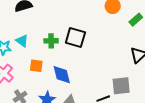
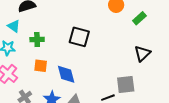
cyan triangle: (22, 41) -> (14, 26), moved
green cross: (51, 41) -> (37, 40), moved

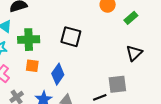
green cross: (37, 40) -> (29, 40), size x1.5
blue diamond: (66, 74) -> (58, 74), turned 50

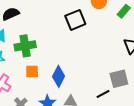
black square: (71, 37) -> (75, 20), moved, turned -30

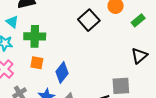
black square: (75, 20) -> (89, 20), turned -30

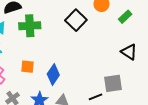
green cross: (35, 36) -> (30, 26), moved
black triangle: (139, 56) -> (129, 52), turned -42

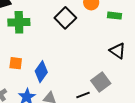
green rectangle: (125, 17) -> (114, 16), turned 48
gray square: (113, 83) -> (101, 82), turned -30

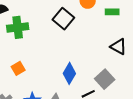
orange square: (16, 63) -> (18, 68), turned -32
blue diamond: (41, 72) -> (69, 73), moved

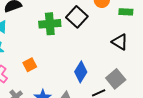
green cross: (18, 27) -> (50, 24), moved
black triangle: (118, 47) -> (120, 42), moved

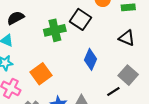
orange square: (30, 65) -> (41, 74), size x1.5
blue diamond: (81, 72) -> (90, 59), moved

